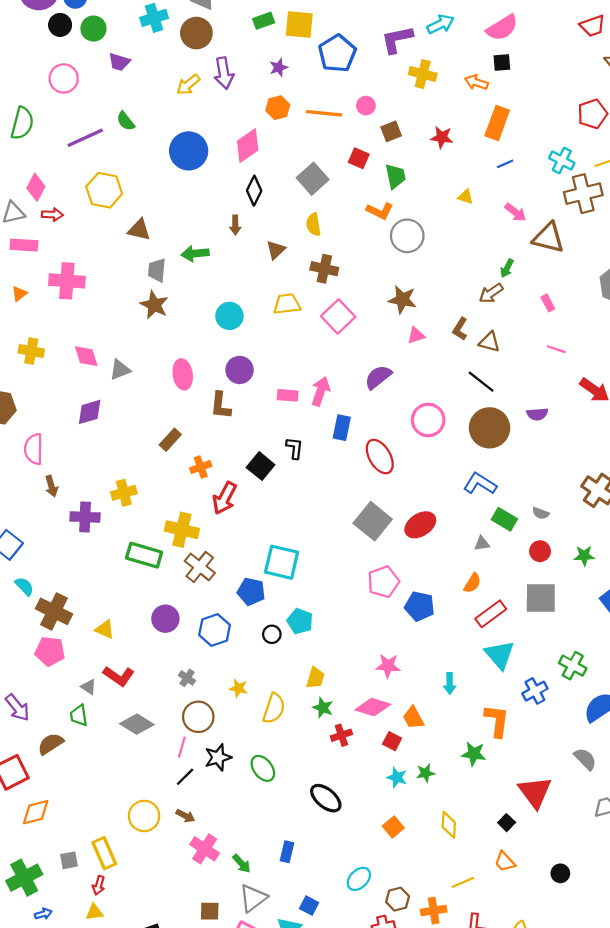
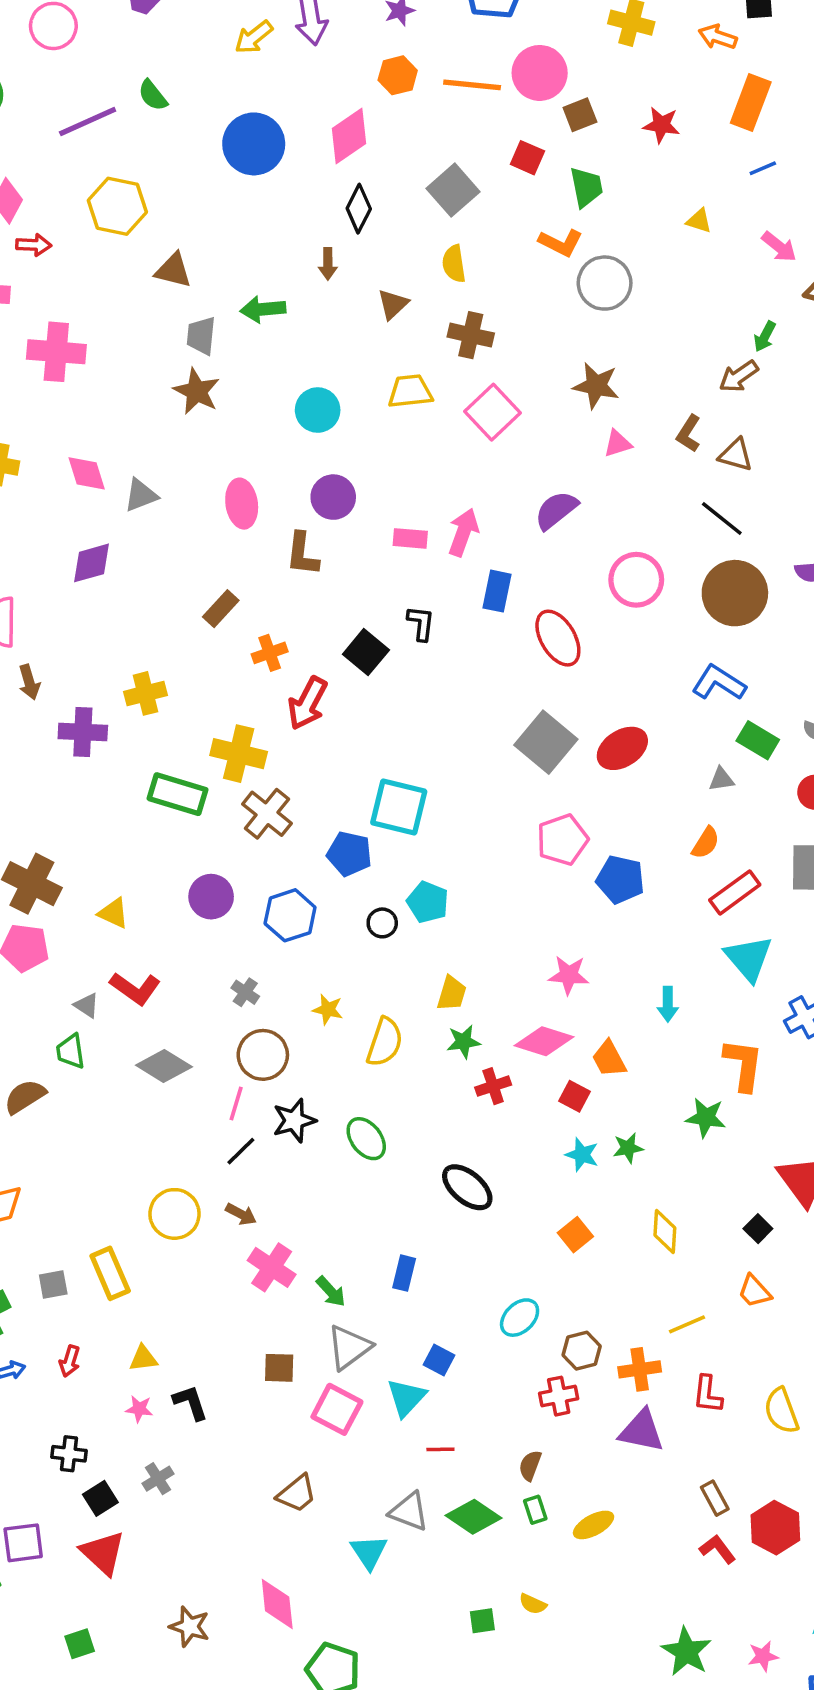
pink circle: (366, 106) -> (540, 73), size x1.8
green star: (323, 708) -> (463, 1042), turned -30
red arrow: (99, 885) -> (70, 1361), moved
yellow triangle: (94, 912) -> (143, 1358), moved

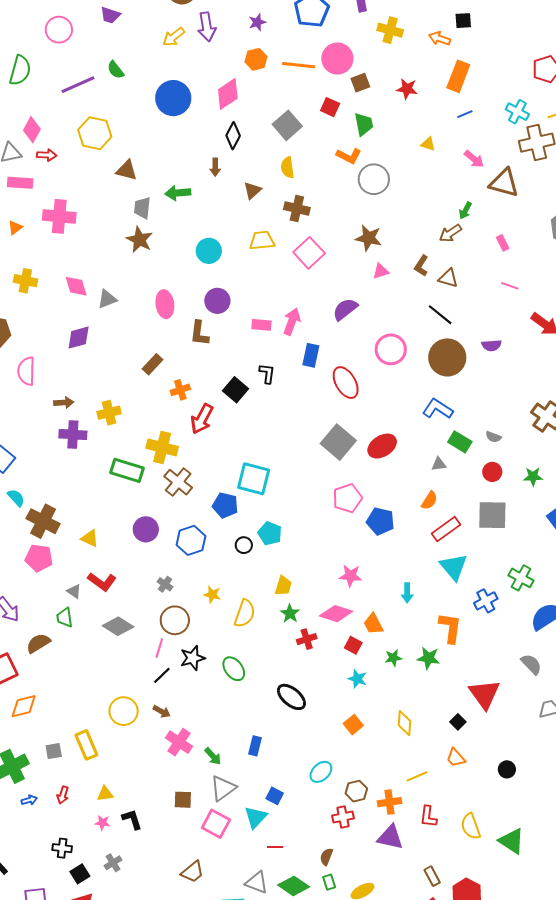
brown arrow: (29, 682) -> (64, 403), moved, turned -78
green star: (463, 1042) -> (290, 613), turned -30
green star: (628, 1148) -> (393, 658), moved

